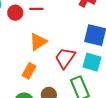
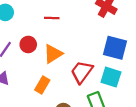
red circle: (15, 13) -> (28, 44), moved

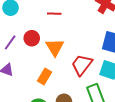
orange triangle: (53, 54) -> (55, 47), turned -30

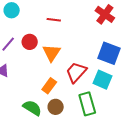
orange rectangle: (45, 77) -> (49, 86), moved

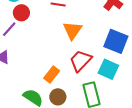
red circle: (30, 42) -> (21, 13), moved
orange triangle: (51, 53) -> (72, 30), moved

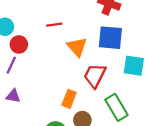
blue square: (116, 41) -> (110, 38), moved
cyan square: (108, 69) -> (134, 66), moved

